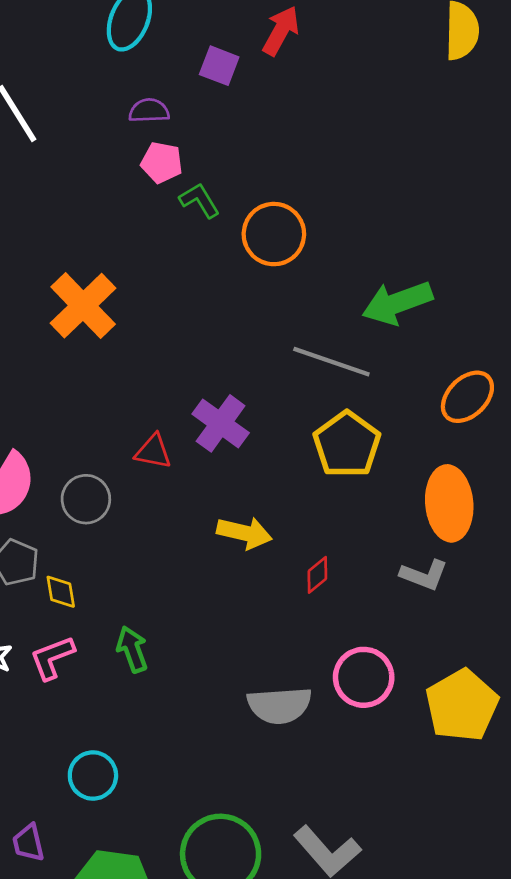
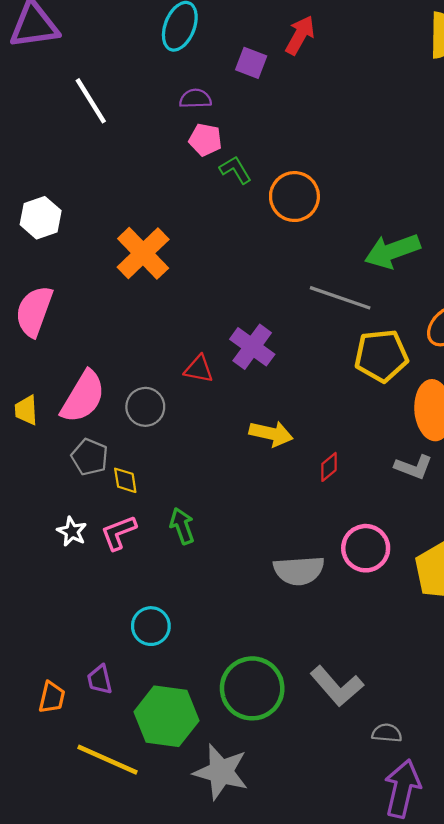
yellow pentagon: (347, 444) -> (381, 356), moved, turned 30

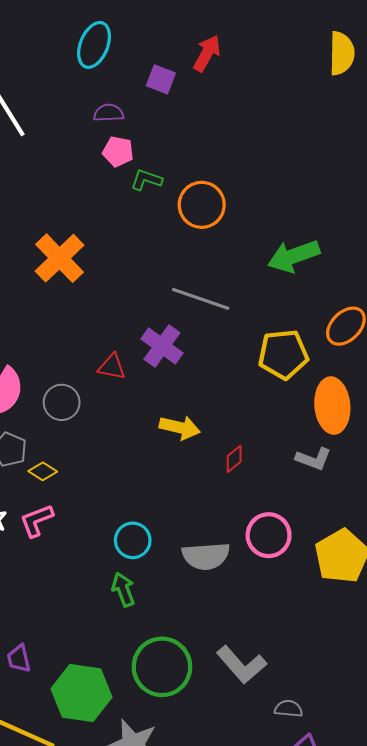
green L-shape: (235, 170) -> (146, 180), turned -40
gray line: (340, 298) -> (201, 299), moved
yellow diamond: (125, 480) -> (43, 471), turned -48
green arrow: (182, 526) -> (123, 589), moved
cyan circle: (151, 626) -> (133, 540), moved

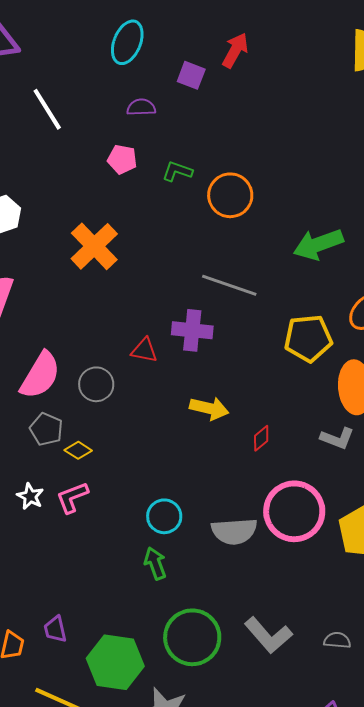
pink pentagon: (118, 152) -> (122, 159), moved
purple cross: (162, 346) -> (192, 330), turned -30
pink circle: (269, 535) -> (294, 511), size x1.4
gray semicircle: (288, 709) -> (337, 640), moved

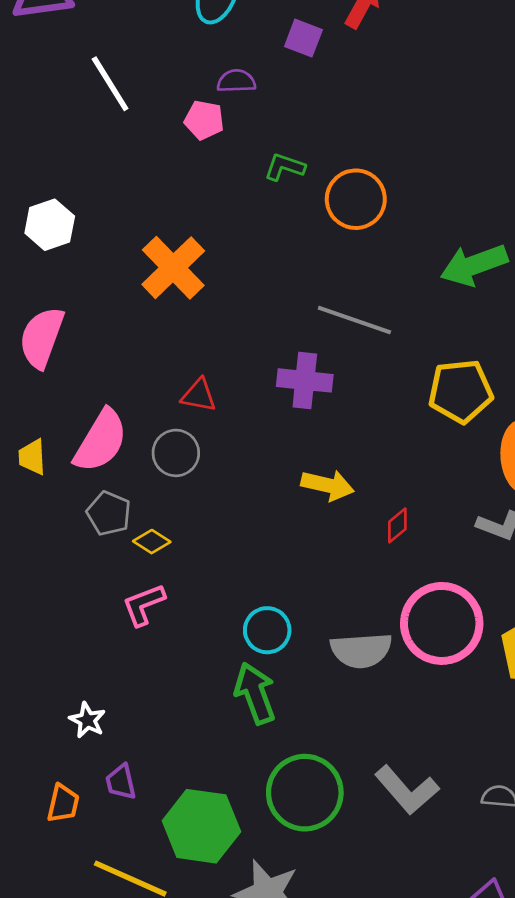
pink pentagon: (122, 159) -> (204, 120), moved
red triangle: (144, 350) -> (199, 395), moved
white star: (30, 496) -> (87, 720), moved
green arrow: (155, 563) -> (255, 693), size x1.4

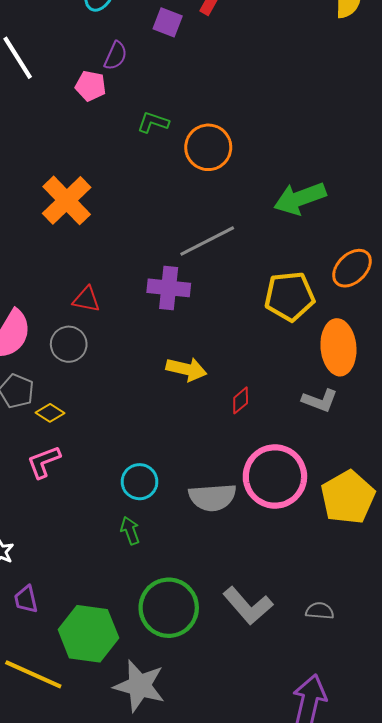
purple semicircle: (236, 81) -> (116, 56), turned 116
gray line: (354, 320) -> (207, 241), turned -46
green arrow: (255, 693) -> (130, 531), size x0.6

